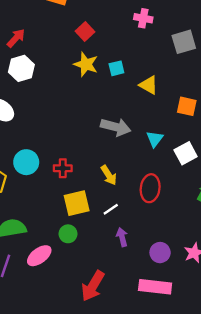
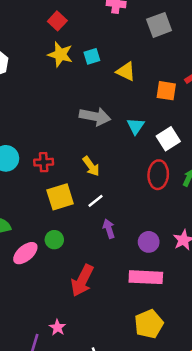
red ellipse: (150, 188) -> (158, 175), moved
green circle: (68, 234) -> (54, 240), moved

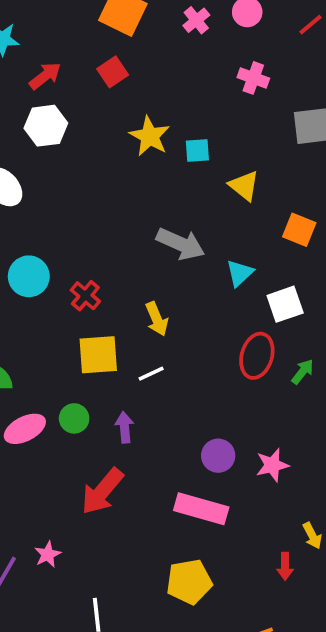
red square: (57, 21) -> (113, 72), moved
red cross: (44, 162) -> (85, 296), turned 30
purple arrow: (109, 229) -> (125, 427), moved

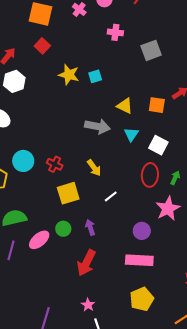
yellow triangle: (244, 186) -> (125, 106), moved
white square: (285, 304) -> (158, 145), turned -30
white line: (151, 374) -> (111, 196), moved
pink star: (272, 465) -> (168, 209), moved, size x1.4
pink star: (48, 554) -> (88, 305), moved

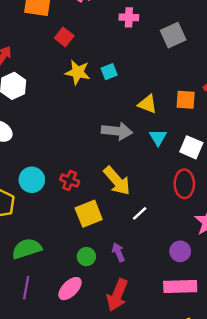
red square: (42, 46) -> (64, 37), moved
yellow arrow: (94, 168) -> (117, 181), size x1.5
pink ellipse: (39, 240) -> (70, 289), moved

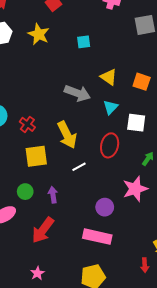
yellow star: (78, 72) -> (39, 34), moved
white square: (191, 147) -> (136, 123), turned -30
red ellipse: (184, 184) -> (110, 145), moved

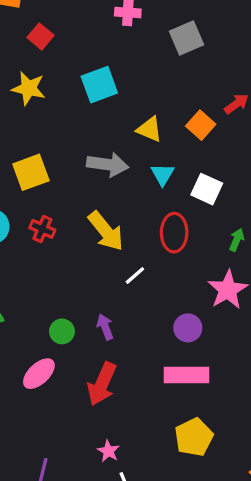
cyan square: (84, 42) -> (99, 85), size x1.6
orange square: (142, 82) -> (201, 125), turned 36
white square: (136, 123) -> (207, 189), turned 30
yellow square: (36, 156) -> (31, 172), moved

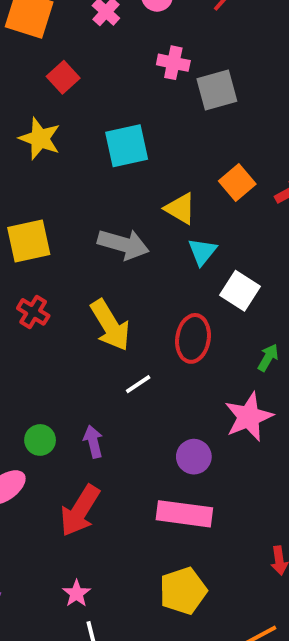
gray square: (187, 38) -> (217, 90), moved
orange square: (201, 125) -> (237, 182), moved
cyan triangle: (162, 174) -> (202, 252), moved

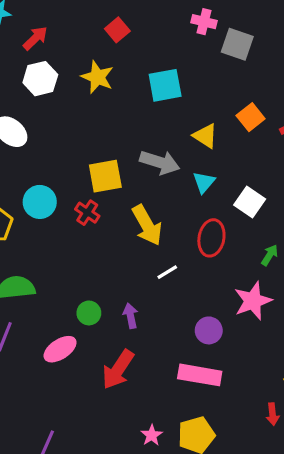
gray square: (217, 90) -> (237, 44), turned 32
yellow square: (29, 241) -> (105, 176), moved
cyan triangle: (202, 252) -> (204, 182), moved
pink star: (77, 593) -> (152, 435), moved

